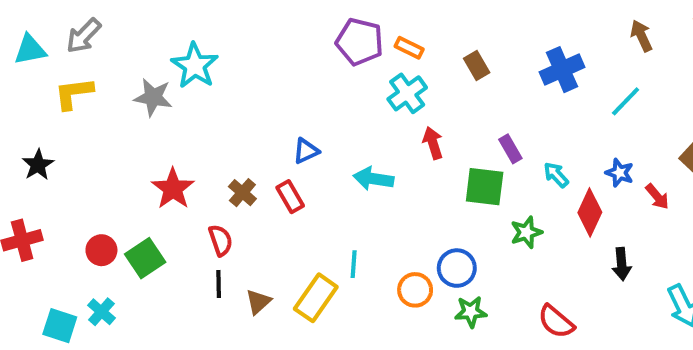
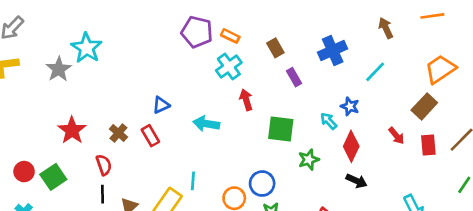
gray star: (153, 97) -> (59, 69), turned 30
purple rectangle: (510, 149) -> (294, 77), moved
blue star: (620, 173) -> (350, 106), moved
black arrow: (622, 264) -> (357, 181), moved, turned -60

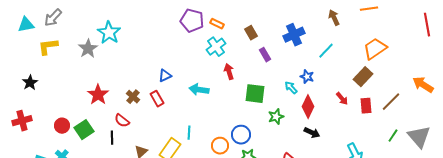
red semicircle: (104, 165) -> (122, 121), turned 147
black line: (102, 194) -> (112, 138), moved

